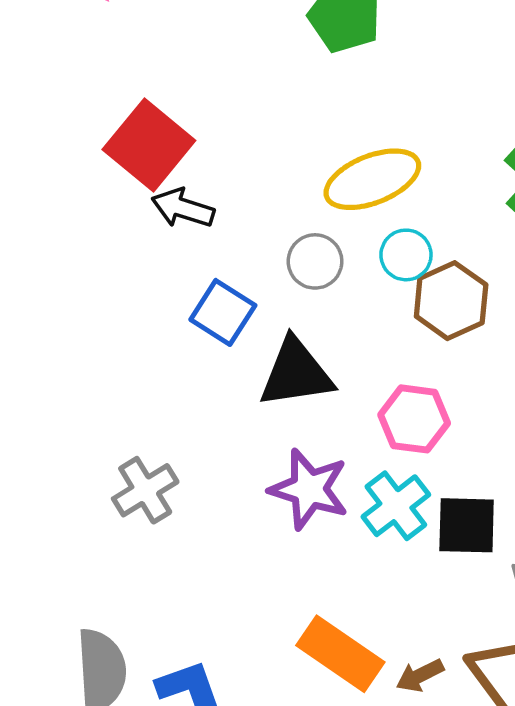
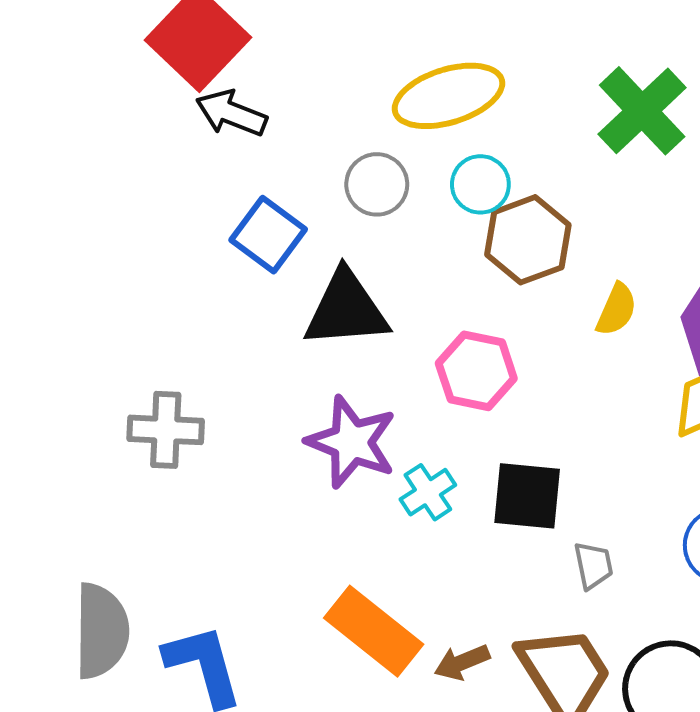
gray cross: (145, 490) -> (166, 430), turned 30
cyan cross: (396, 506) -> (428, 492), moved, size x0.7

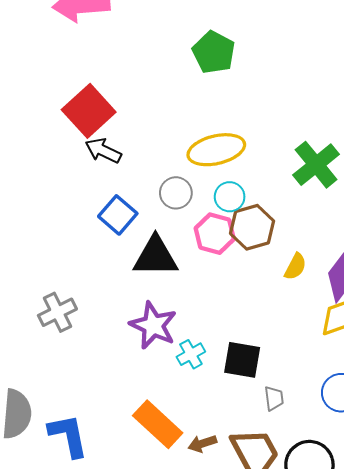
pink hexagon: (476, 371) -> (215, 234), moved
gray cross: (166, 430) -> (57, 312), turned -33

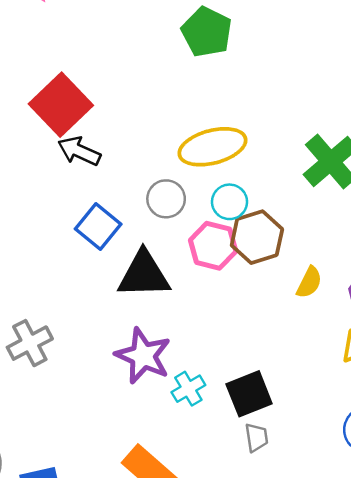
black square: (242, 360) -> (249, 394), turned -30
gray trapezoid: (274, 398) -> (256, 437), moved

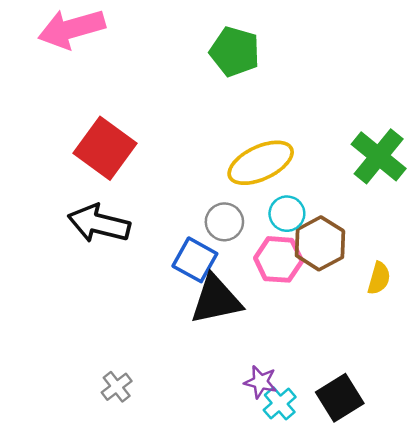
black arrow: (79, 151) -> (99, 224), moved, size x1.4
blue square: (98, 227) -> (195, 260), moved
gray cross: (30, 343) -> (117, 387), size x0.7
purple star: (143, 356) -> (261, 382), moved, size x0.6

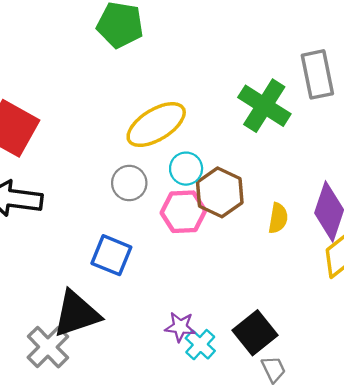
blue square: (195, 260) -> (111, 255), moved
black triangle: (216, 300) -> (76, 314), moved
gray cross: (117, 387) -> (48, 347), size x1.5

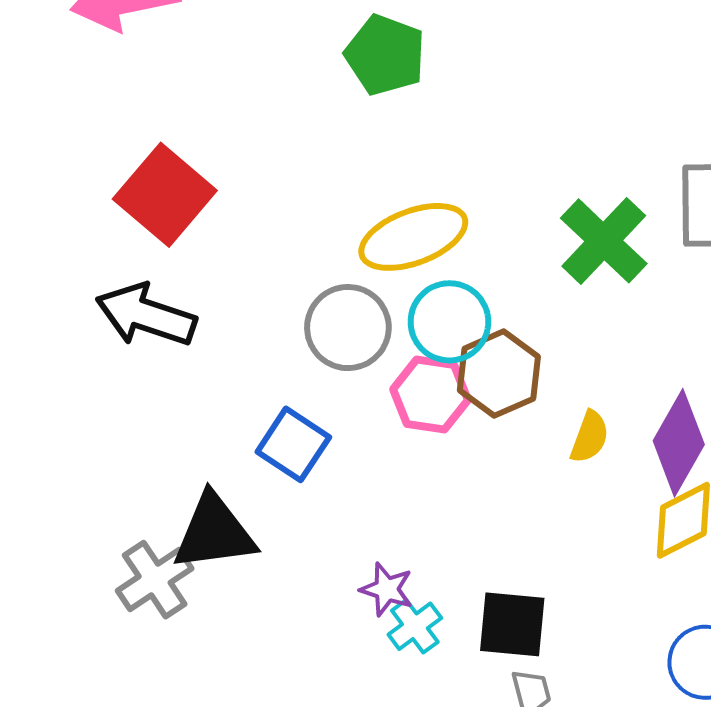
cyan circle: (186, 169) -> (449, 322), size x1.4
gray circle: (129, 183) -> (348, 328), size x1.4
black square: (255, 333) -> (512, 624), turned 33

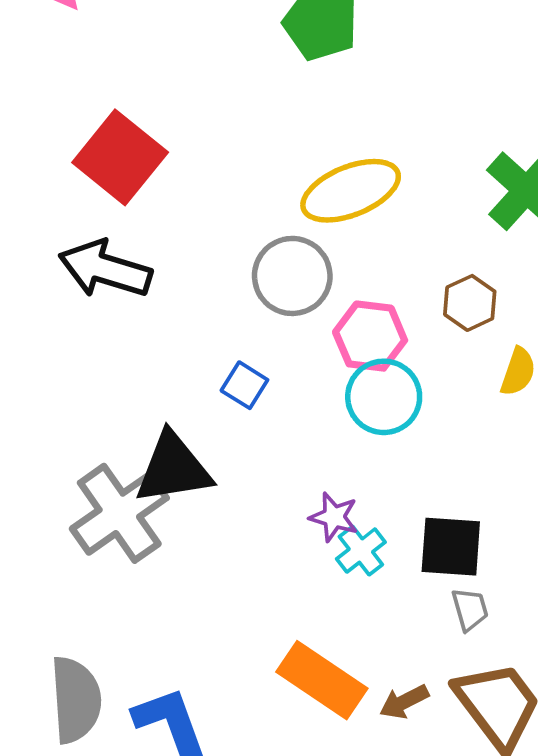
cyan circle: (449, 322) -> (384, 397), moved
brown hexagon: (499, 374) -> (470, 303), moved, size x0.7
blue square: (293, 444) -> (244, 385), size x0.7
gray cross: (155, 580) -> (119, 513), size x1.4

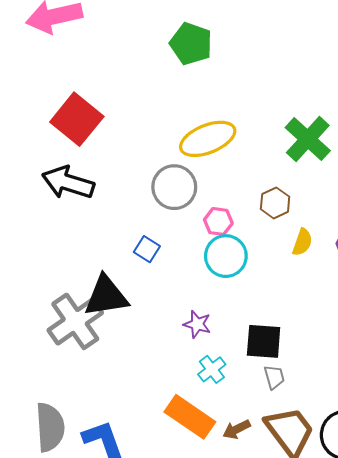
pink hexagon: (370, 336) -> (218, 221), size x0.7
cyan cross: (361, 551) -> (212, 369), moved

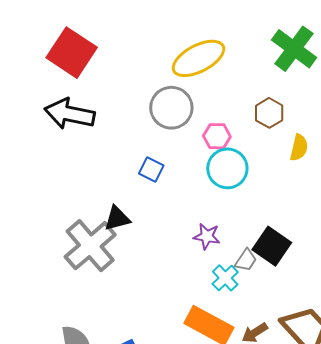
black triangle: (106, 296) -> (117, 218), size x0.6
black square: (264, 341) -> (272, 246), turned 36
gray trapezoid: (274, 377) -> (246, 260), moved, turned 55

